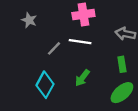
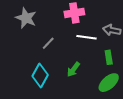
gray star: (29, 20) -> (26, 18), size x1.5
white line: (80, 42) -> (86, 37), moved

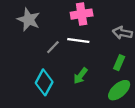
white line: (86, 37) -> (78, 41), moved
green rectangle: (109, 57) -> (119, 63), turned 32

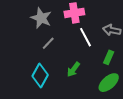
gray star: (29, 20) -> (41, 18), moved
white line: (78, 41) -> (85, 37), moved, turned 54

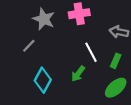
white line: (85, 37) -> (91, 52), moved
gray line: (48, 43) -> (29, 46), moved

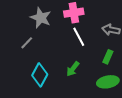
white line: (91, 52) -> (79, 37), moved
green ellipse: (116, 88) -> (108, 82), turned 30

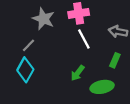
cyan diamond: (40, 75) -> (25, 70), moved
green ellipse: (108, 82) -> (102, 87), moved

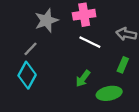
gray star: (43, 19) -> (46, 20), turned 30
white line: (84, 39) -> (90, 42), turned -36

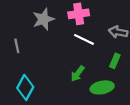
gray line: (30, 49) -> (17, 46), moved, turned -56
cyan diamond: (27, 75) -> (25, 87), moved

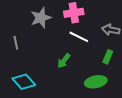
green arrow: (78, 74) -> (64, 61), moved
cyan diamond: (25, 87) -> (24, 82), turned -70

